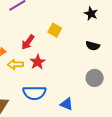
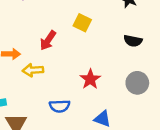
red star: (38, 62) -> (90, 79), moved
blue semicircle: (34, 93) -> (60, 106), size x0.7

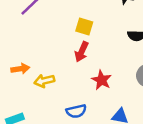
red arrow: (48, 40) -> (82, 52), moved

